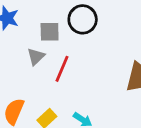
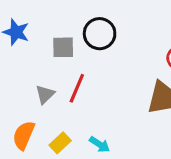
gray triangle: (36, 56) -> (45, 94), moved

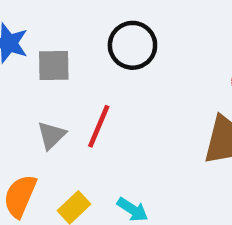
gray square: (63, 47) -> (54, 66), moved

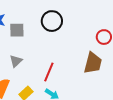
red line: (99, 126) -> (49, 72), moved

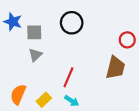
gray triangle: (16, 61) -> (35, 55), moved

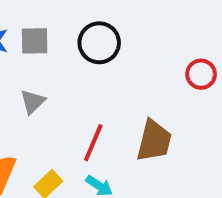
gray square: (34, 32) -> (35, 41), moved
brown trapezoid: (115, 68) -> (154, 141), moved

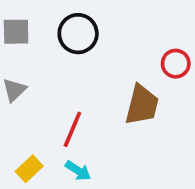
brown trapezoid: (154, 141) -> (142, 105), moved

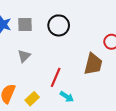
cyan arrow: (78, 171) -> (67, 97), moved

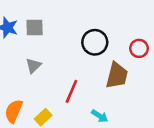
black circle: (59, 25) -> (95, 42), moved
cyan arrow: (67, 97) -> (100, 116), moved

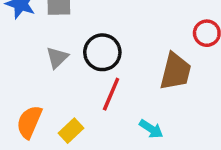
black circle: (95, 42) -> (102, 52), moved

